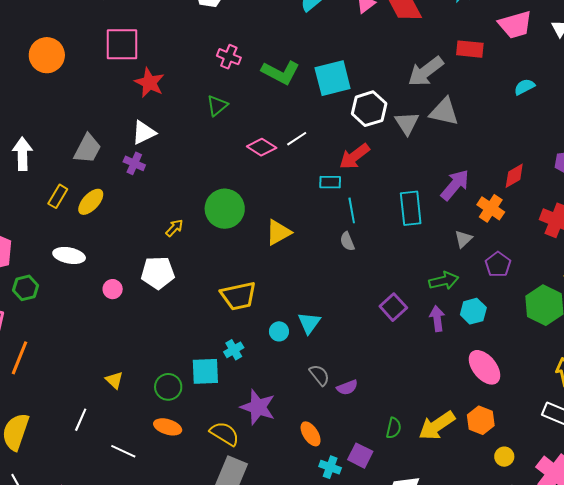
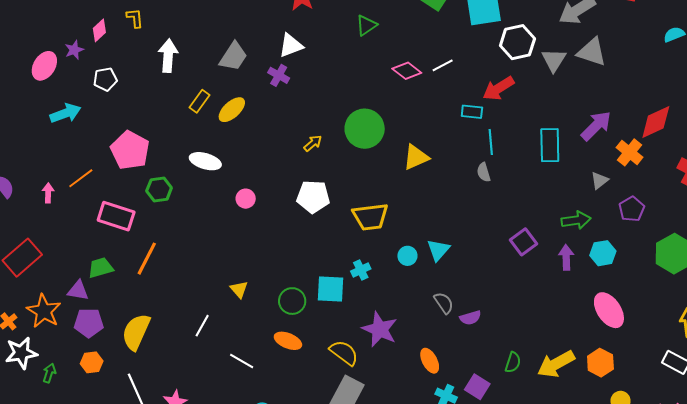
red diamond: (514, 176) -> (656, 122), size x1.4
white pentagon: (158, 273) -> (313, 197), moved

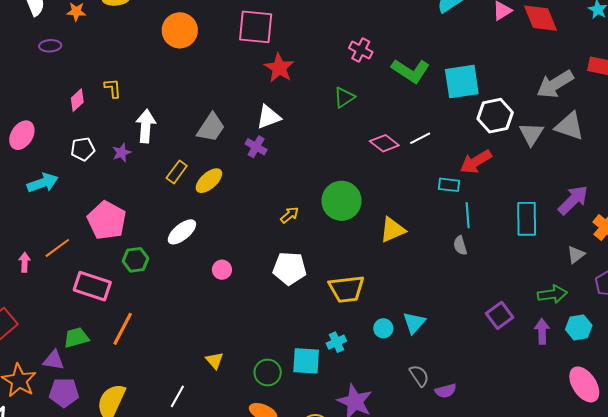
purple star: (74, 50) -> (122, 153), moved
white ellipse: (205, 161) -> (182, 232), turned -56

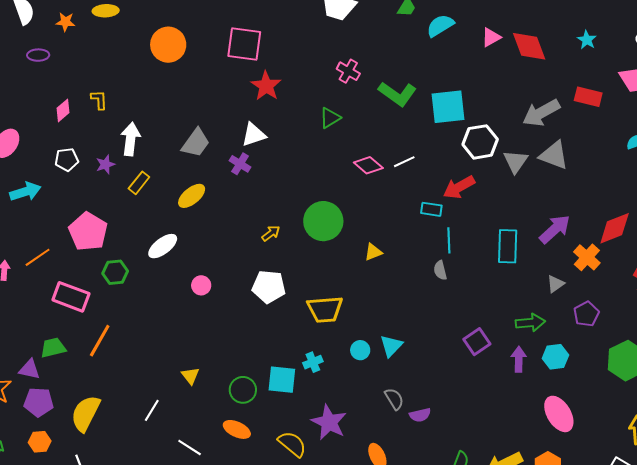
yellow rectangle: (177, 172) -> (139, 183), moved
yellow triangle: (393, 230) -> (373, 252), size x0.7

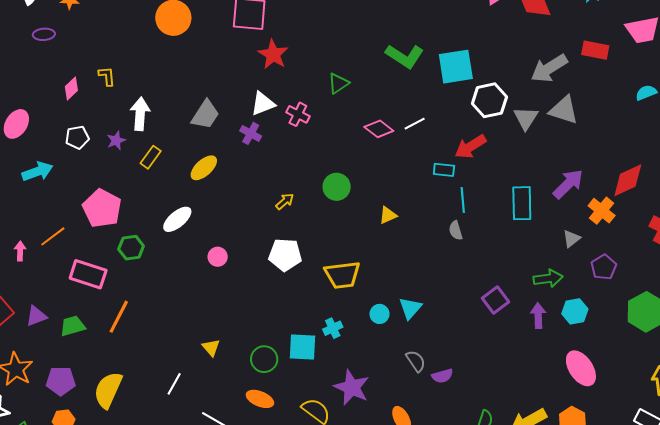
pink cross: (348, 71) -> (298, 114), moved
green circle: (323, 221) -> (337, 187), size x0.7
purple triangle: (30, 369) -> (36, 316), moved, turned -30

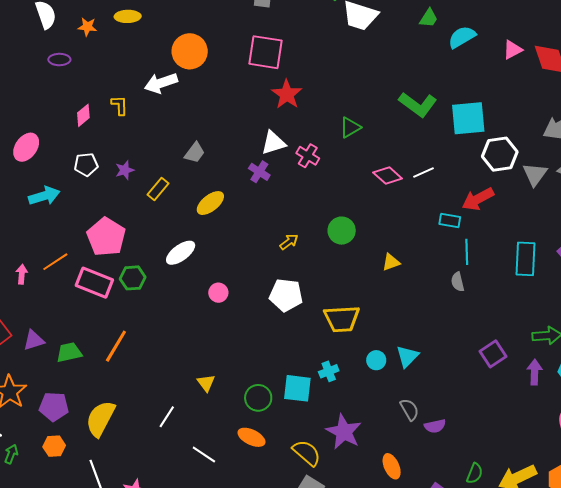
white arrow: (140, 114) -> (161, 83), moved, turned -116
gray trapezoid: (205, 115) -> (195, 153), moved, size x0.7
pink rectangle: (88, 274) -> (94, 283), moved

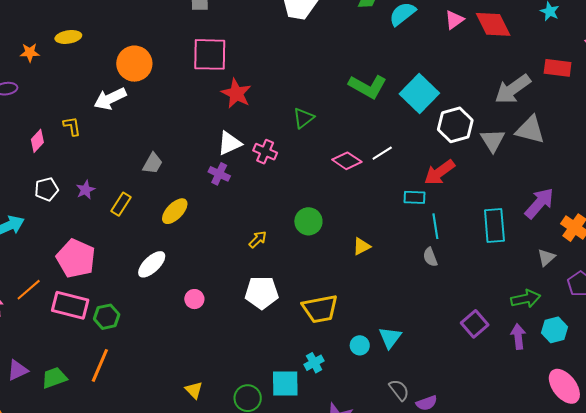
cyan square: (468, 118) -> (419, 94), turned -33
green hexagon: (133, 278) -> (107, 317), moved

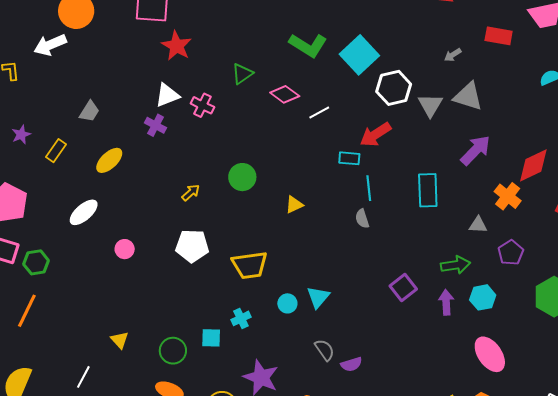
gray arrow: (513, 89) -> (453, 55), size x0.5
pink diamond: (347, 161) -> (285, 94), moved
purple arrow: (539, 203) -> (476, 150), moved
gray triangle: (546, 257) -> (478, 225), turned 42
cyan square: (285, 384) -> (211, 338), size x0.7

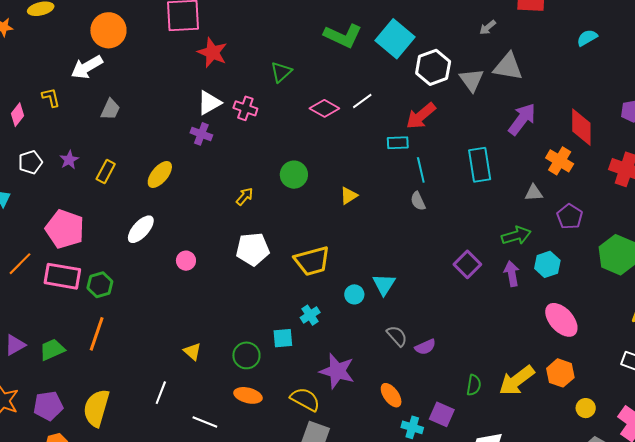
pink diamond: (285, 94) -> (324, 108), moved
gray trapezoid: (89, 111) -> (110, 109), moved
red diamond: (533, 165) -> (581, 127), turned -57

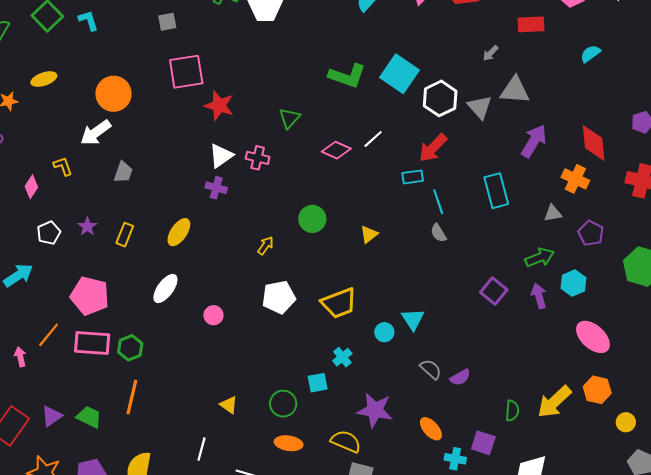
green trapezoid: (52, 350) -> (89, 417), turned 56

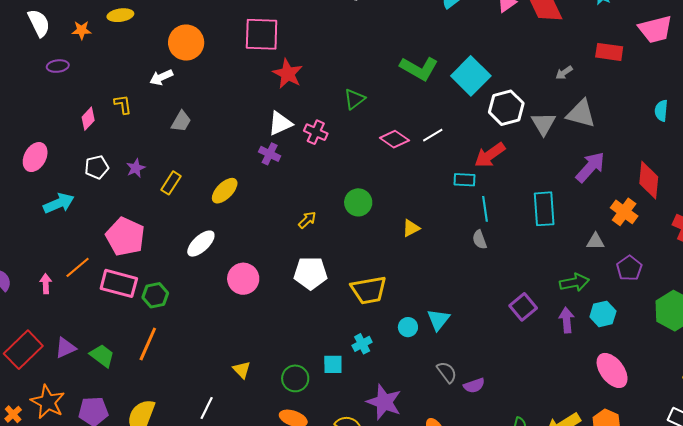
cyan semicircle: (590, 54) -> (661, 111), moved, turned -60
white arrow: (96, 133) -> (161, 77), size x0.7
pink circle: (213, 315) -> (243, 279), size x1.6

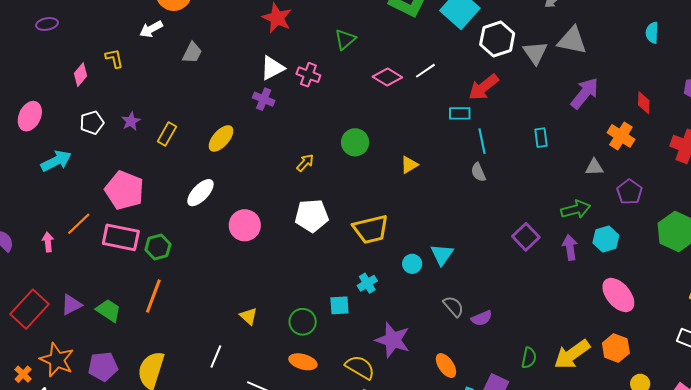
gray trapezoid: (181, 121) -> (192, 53), moved
red diamond: (649, 180) -> (644, 103), size x0.6
cyan rectangle: (544, 209) -> (541, 138), size x0.6

